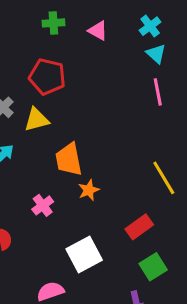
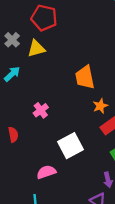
orange trapezoid: (69, 159) -> (85, 77), moved
orange star: (89, 190) -> (100, 106), moved

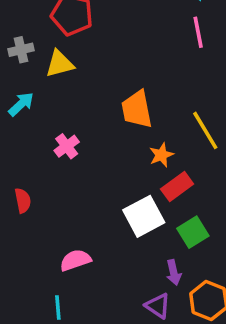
gray cross: (12, 40) -> (21, 50), turned 32
pink cross: (41, 110) -> (67, 146), moved
white square: (70, 146) -> (144, 216), moved

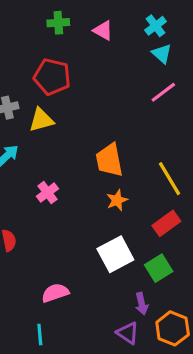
pink line: (198, 32) -> (163, 92), turned 64
orange star: (161, 155) -> (117, 200), moved
red rectangle: (177, 187) -> (166, 223), moved

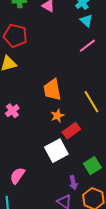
red rectangle: (166, 223) -> (71, 131), moved
green square: (159, 268) -> (92, 166), moved
pink semicircle: (55, 293) -> (17, 176), turned -36

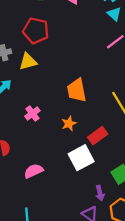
orange star: (57, 116) -> (69, 123), moved
pink semicircle: (17, 176) -> (34, 171), moved, turned 30

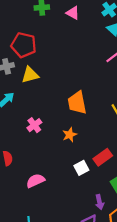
red pentagon: (36, 31) -> (24, 45), moved
red rectangle: (98, 136) -> (103, 157), moved
white square: (81, 158) -> (81, 168), size x0.6

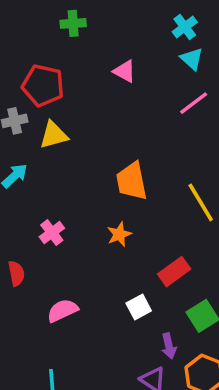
pink triangle: (73, 13) -> (125, 71), moved
pink cross: (34, 125) -> (52, 233), moved
white square: (81, 168) -> (139, 307), moved

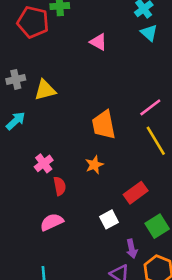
red pentagon: (43, 85) -> (33, 22), moved
pink line: (194, 103) -> (150, 107), moved
red semicircle: (16, 273) -> (60, 186), moved

